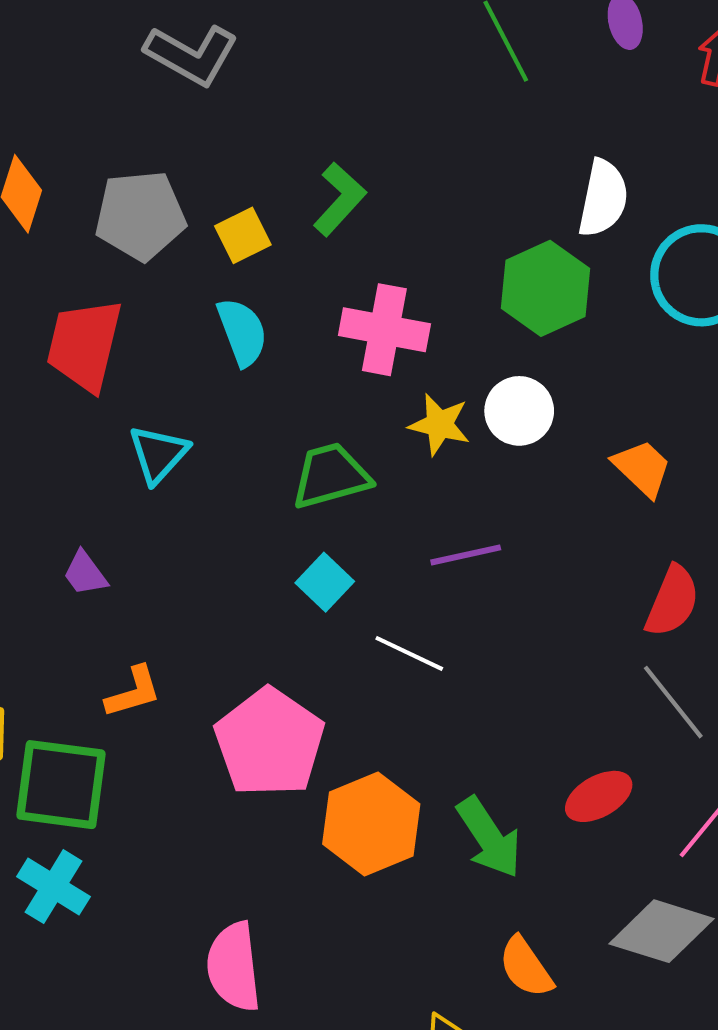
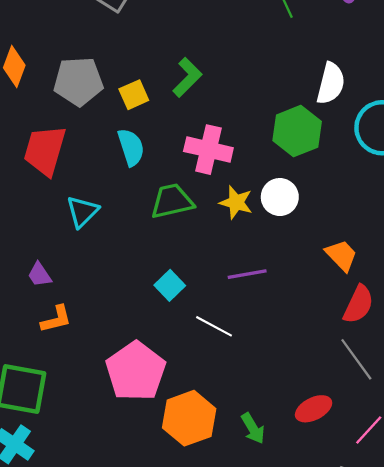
orange trapezoid: (642, 468) -> (341, 255), moved
green trapezoid: (331, 476) -> (172, 201), moved
orange L-shape: (133, 692) -> (56, 319), moved
green arrow: (489, 837) -> (253, 428), size x0.7

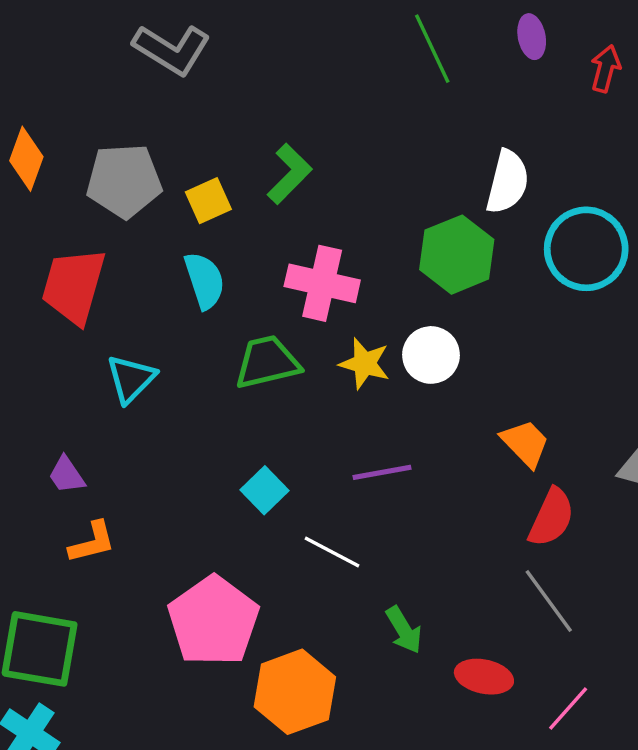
red ellipse: (314, 409) -> (484, 677), turned 39
green arrow: (253, 428) -> (404, 630), moved

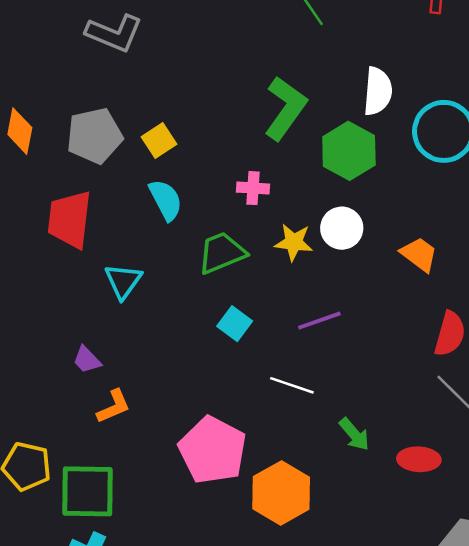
green L-shape: (290, 174) -> (285, 108), moved, size x1.4
pink cross: (322, 283) -> (253, 188), size x0.6
orange trapezoid: (525, 443) -> (419, 254), moved
cyan square: (265, 490) -> (235, 324), moved

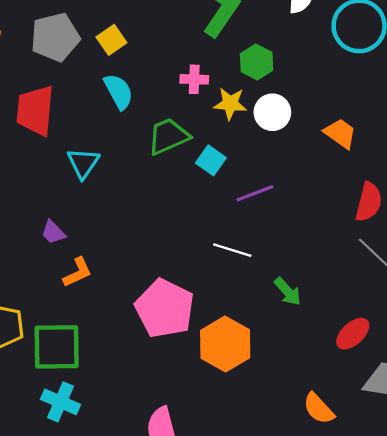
green hexagon: (349, 151) -> (257, 62), moved, size x0.7
yellow star: (294, 242) -> (230, 104), moved
cyan square: (235, 324) -> (211, 160), moved
red ellipse: (419, 459) -> (353, 334), moved, turned -44

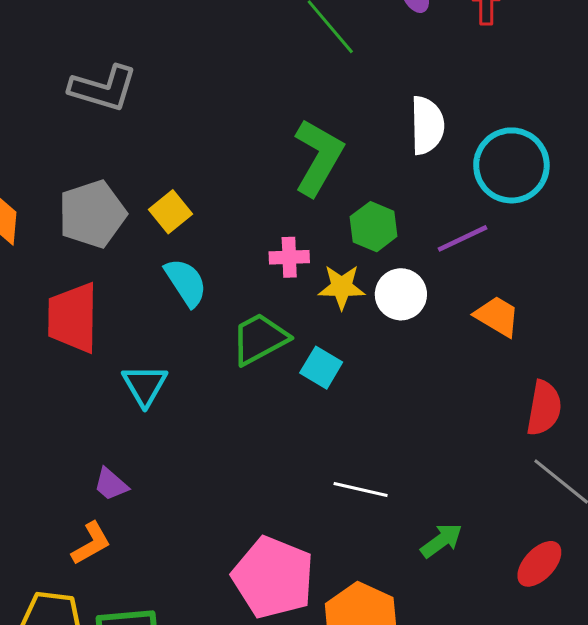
purple line: (255, 193) -> (462, 238), moved
orange L-shape: (78, 272) -> (91, 543), moved
green arrow: (288, 291) -> (441, 541), turned -80
red ellipse: (353, 334) -> (539, 564), moved

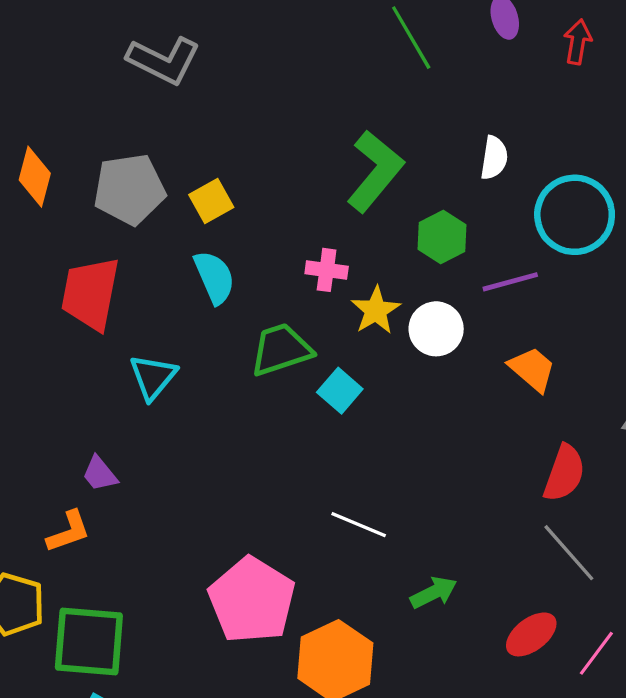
white semicircle: (427, 125) -> (494, 158), size x0.7
green hexagon: (374, 227) -> (442, 237), moved
yellow star: (342, 287) -> (376, 310), turned 30

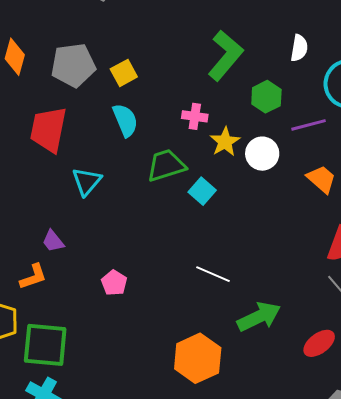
green arrow: (434, 593) -> (259, 317), size x1.5
pink pentagon: (252, 600) -> (114, 283), moved, size x0.5

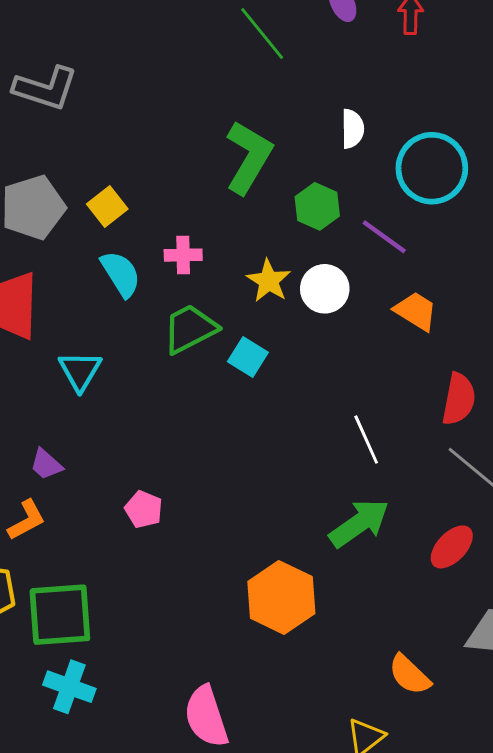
pink cross: (195, 116) -> (183, 255), moved
purple line: (308, 125) -> (384, 237), turned 60
white line: (213, 274) -> (366, 440), moved, turned 52

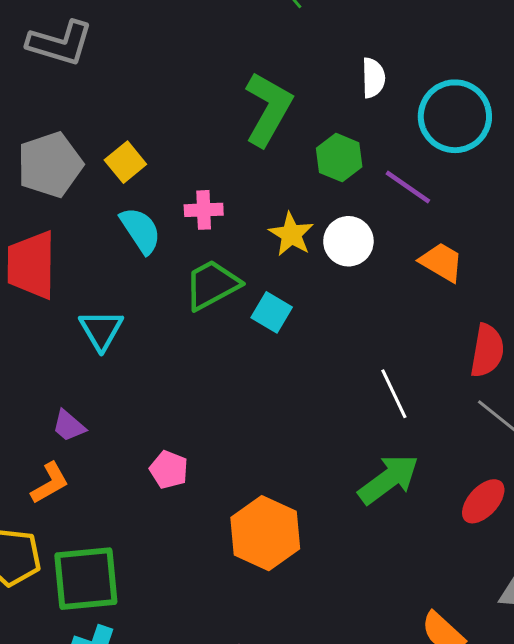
orange hexagon: (281, 597) -> (265, 533), moved

